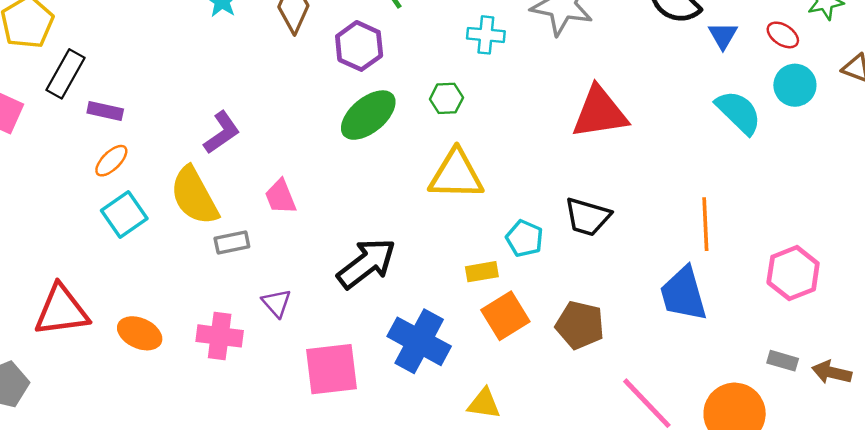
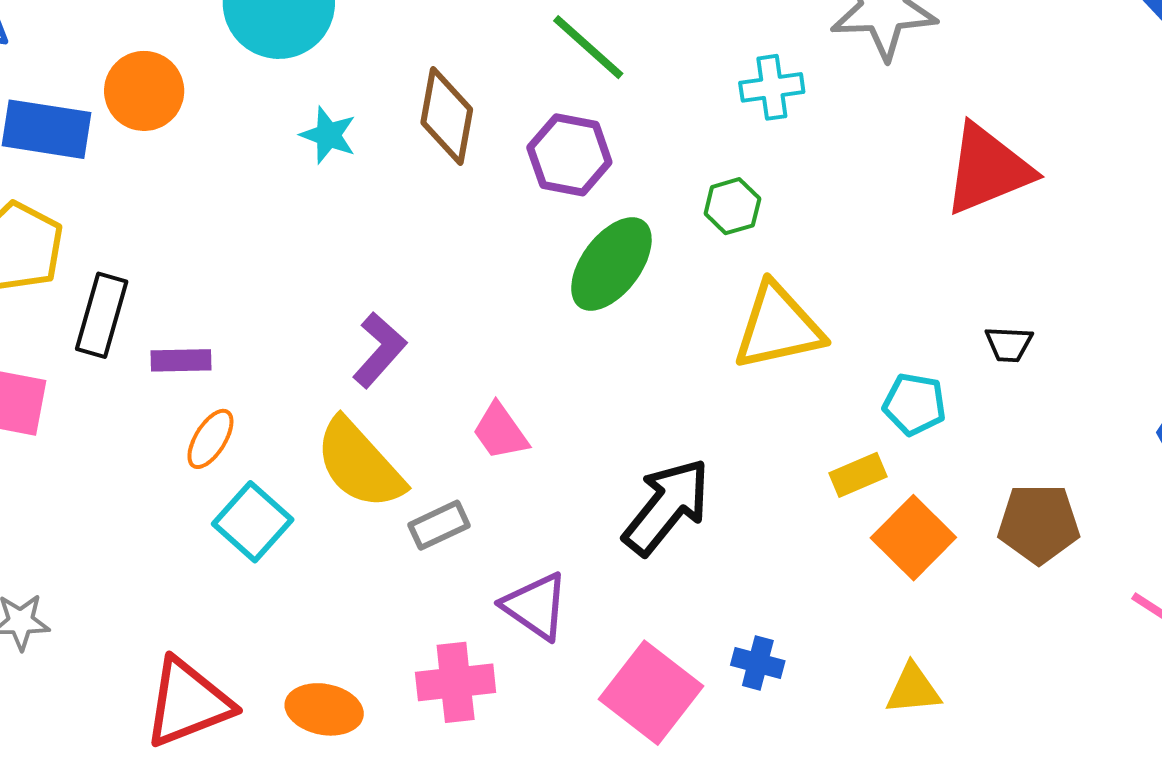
black trapezoid: (588, 217) -> (1009, 344), size x0.6
purple triangle: (277, 303) -> (536, 606), size x1.4
blue cross: (419, 341) -> (758, 663), moved, size x0.5
pink square: (332, 369) -> (651, 693), turned -32

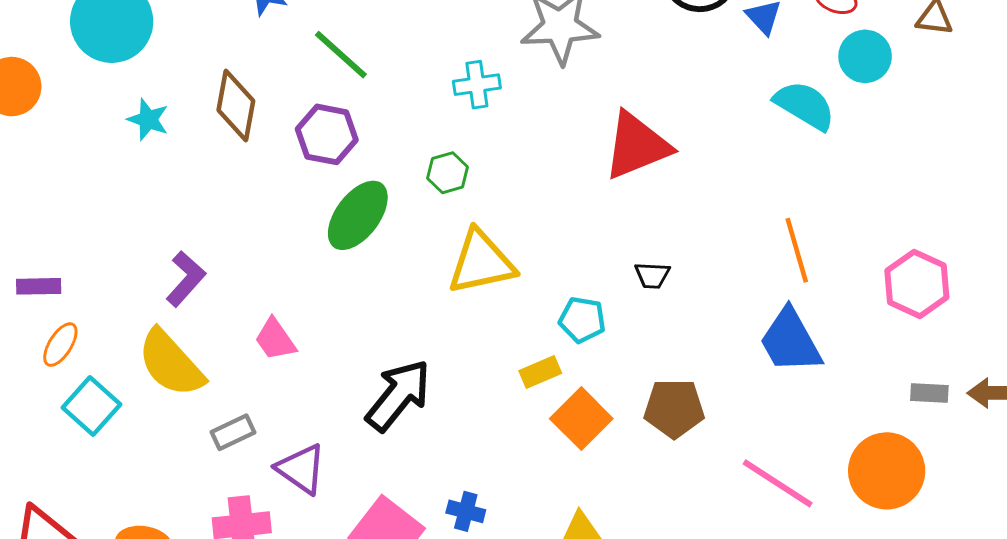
gray rectangle: (439, 525) -> (233, 432), moved

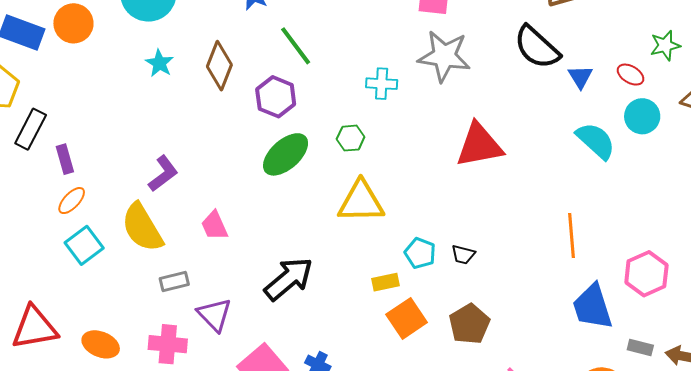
black trapezoid: (652, 275) -> (463, 254), moved
purple rectangle: (39, 286) -> (65, 159), turned 64
blue trapezoid: (790, 341) -> (592, 307), moved
brown pentagon: (674, 408) -> (469, 324), turned 30

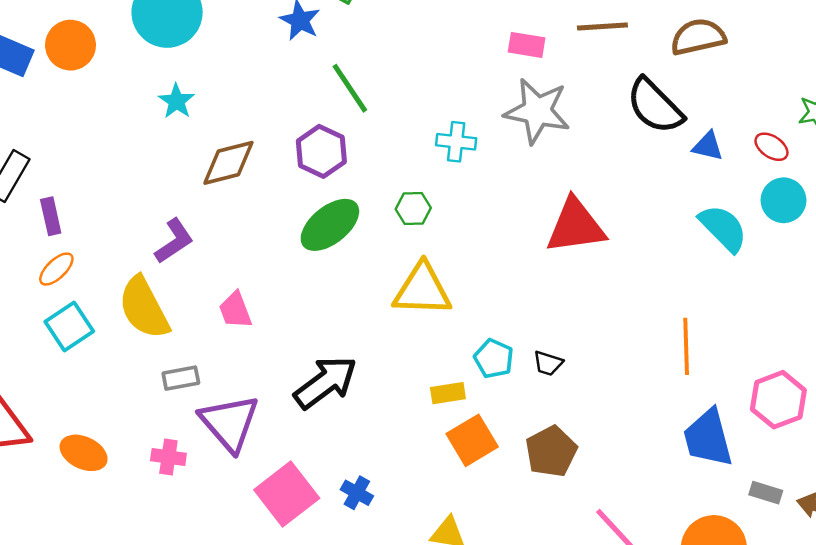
brown diamond: (219, 66) -> (228, 163), moved, turned 51
blue triangle: (580, 77) -> (708, 146), turned -48
purple triangle: (214, 315) -> (229, 423), size x1.4
pink cross: (168, 344) -> (168, 457), size x0.7

